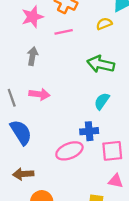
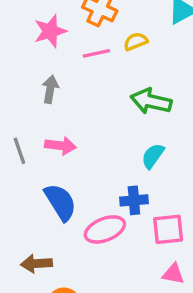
yellow semicircle: (104, 24) -> (136, 41), moved
blue semicircle: (21, 132) -> (60, 202), moved

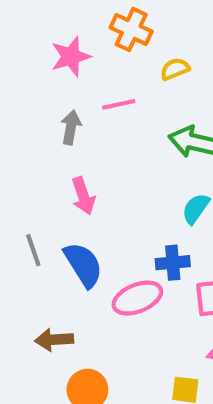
pink line: (96, 53) -> (119, 104), moved
pink arrow: (60, 146) -> (83, 196), turned 64
gray line: (19, 151) -> (33, 250), moved

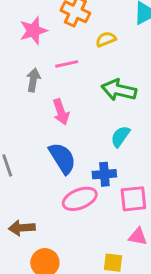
pink arrow: (83, 196) -> (61, 112), moved
blue semicircle: (83, 265) -> (62, 158), moved

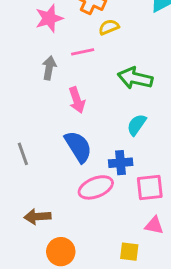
yellow semicircle: (106, 39) -> (109, 27), moved

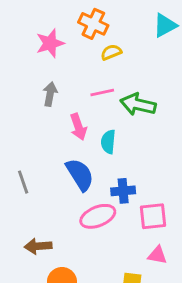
pink line: (83, 52) -> (102, 93), moved
cyan semicircle: (137, 125) -> (108, 142), moved, turned -30

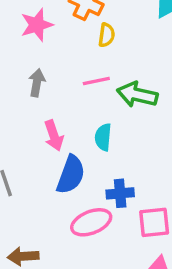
yellow semicircle: (111, 52) -> (107, 35), turned 120
pink arrow: (78, 127) -> (54, 135), moved
blue semicircle: (80, 175) -> (71, 175), turned 52

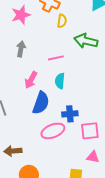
pink line: (96, 81) -> (56, 58), moved
green arrow: (137, 95) -> (86, 41), moved
pink arrow: (54, 135) -> (31, 80), turned 48

